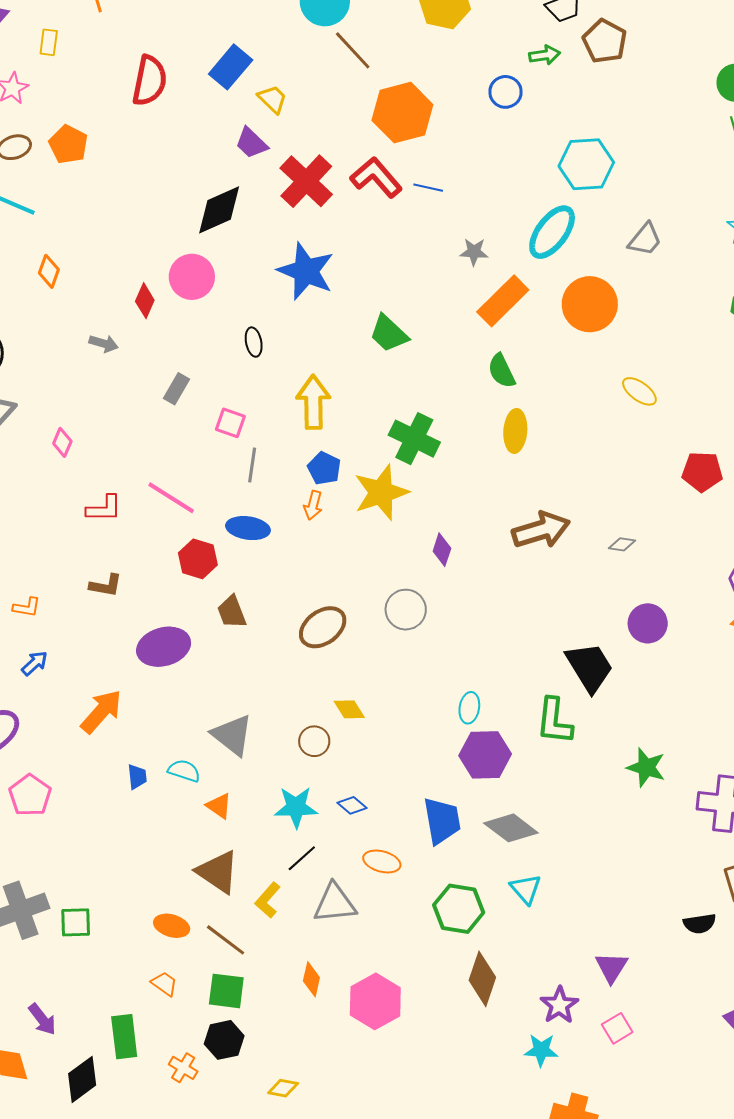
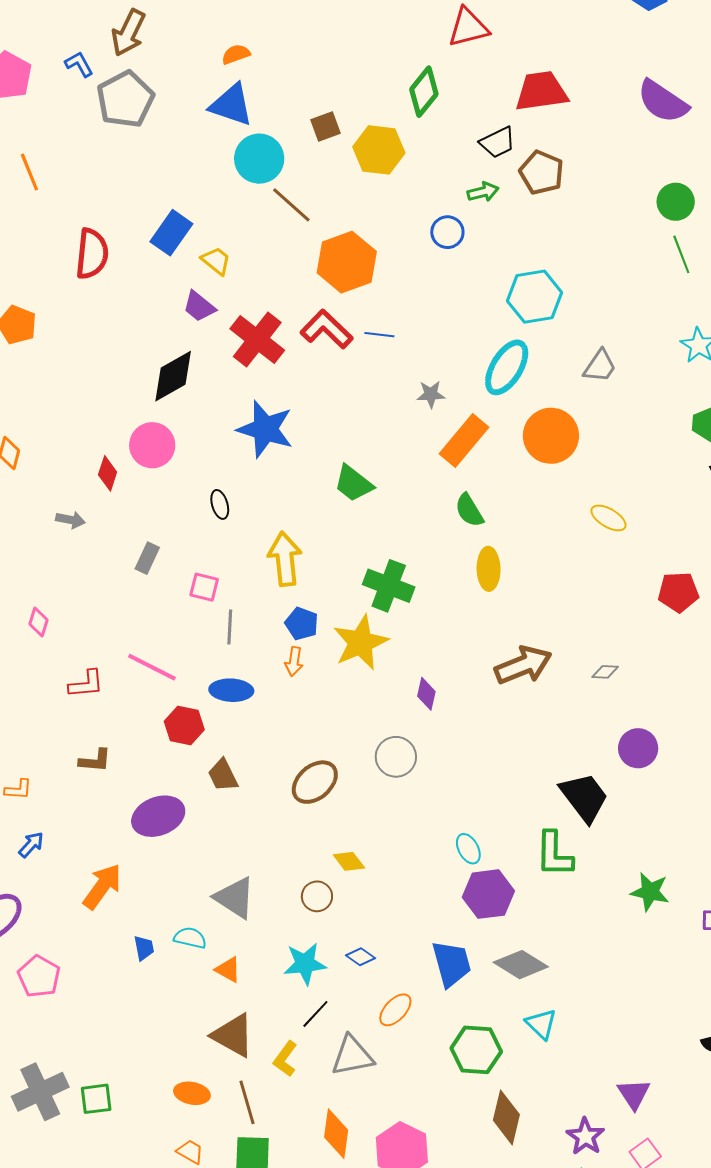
cyan ellipse: (469, 708) -> (468, 849), turned -32
orange ellipse: (382, 861) -> (395, 1010), turned -57
brown line: (226, 940) -> (247, 1102), turned 42
orange diamond: (311, 979) -> (336, 1134), size x1.4

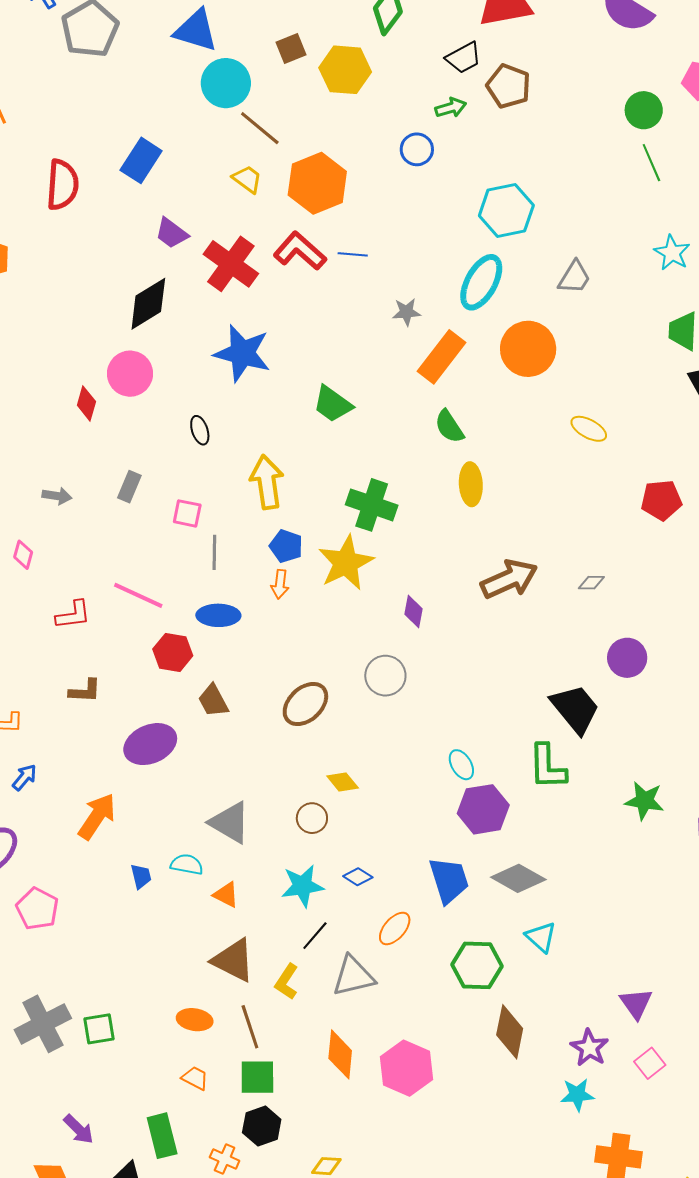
yellow trapezoid: (216, 261) -> (247, 179), moved
gray arrow: (71, 520) -> (57, 496), moved

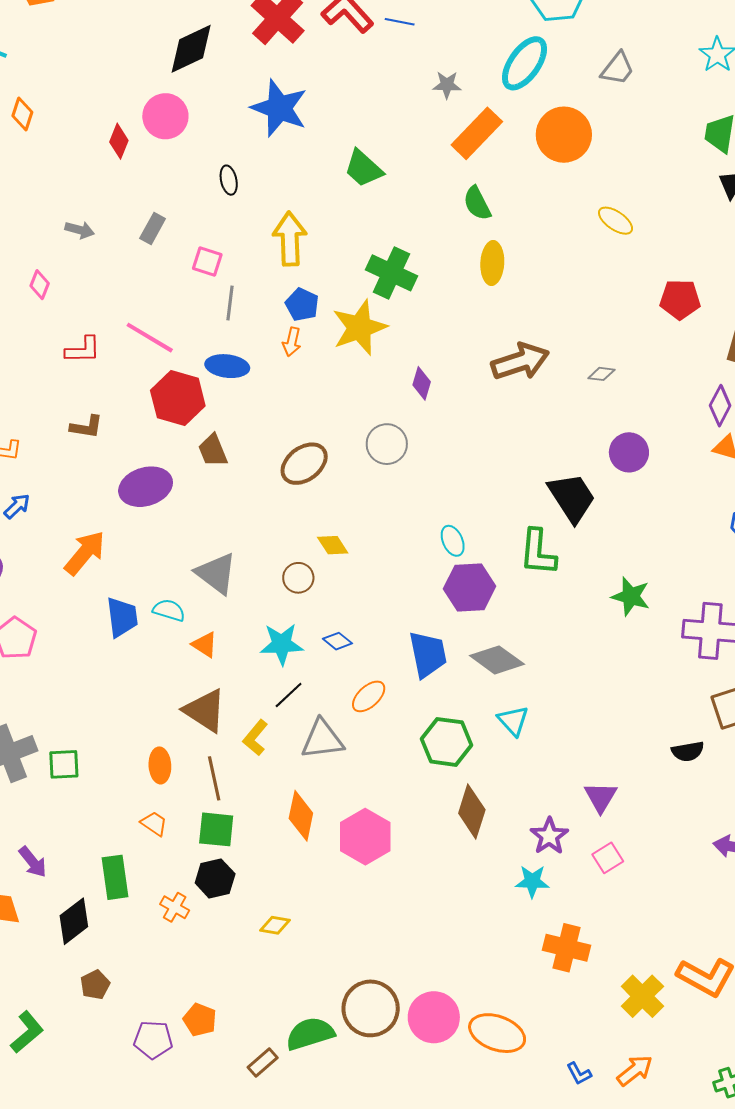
red hexagon: (173, 652) -> (178, 398), size x1.4
blue trapezoid: (141, 876) -> (122, 617), size x1.6
orange ellipse: (195, 1020) -> (160, 765), turned 72

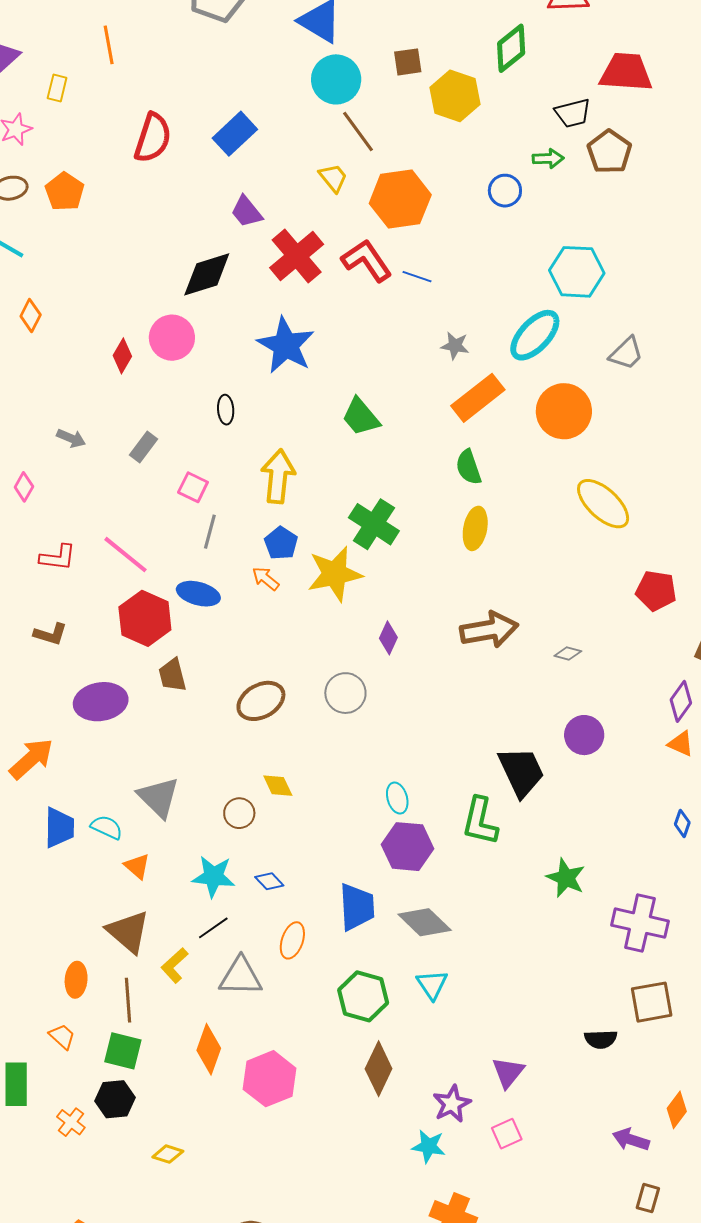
yellow ellipse: (616, 221) -> (603, 504), size x1.6
orange arrow: (292, 342) -> (266, 579), turned 108
orange ellipse: (369, 696) -> (292, 940), turned -36

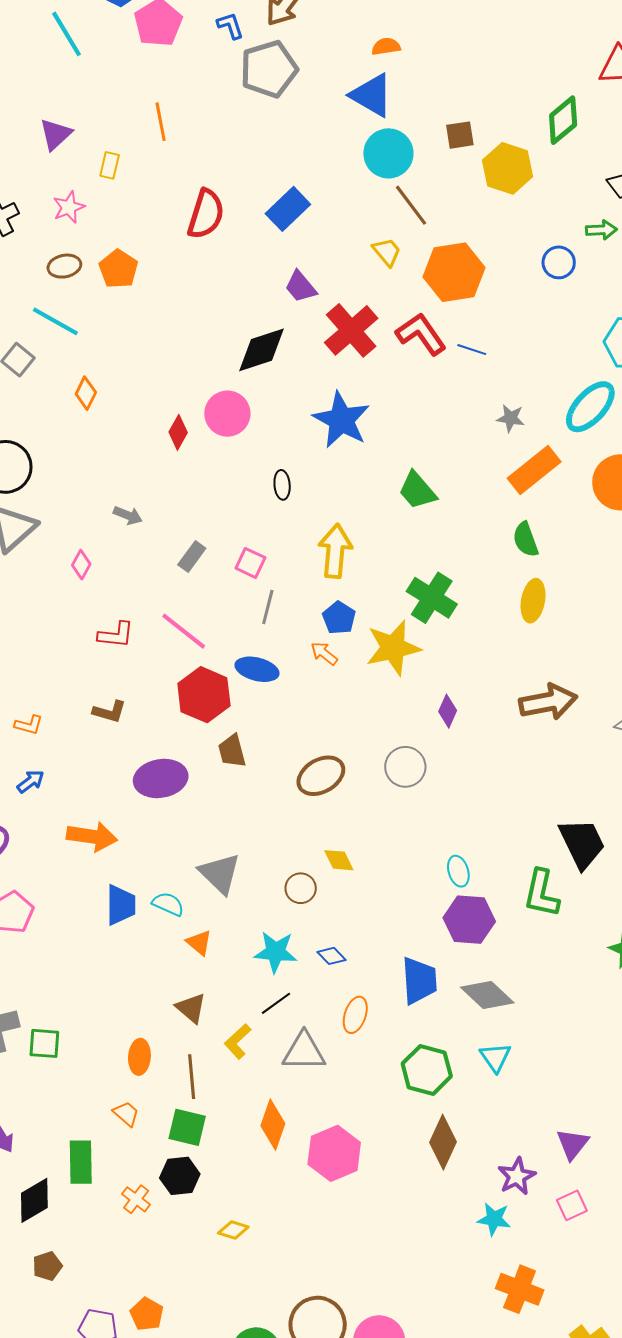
gray rectangle: (144, 447) -> (192, 557), moved
orange arrow: (31, 759) -> (92, 836), turned 51
brown triangle: (128, 932) -> (191, 1008), size x0.7

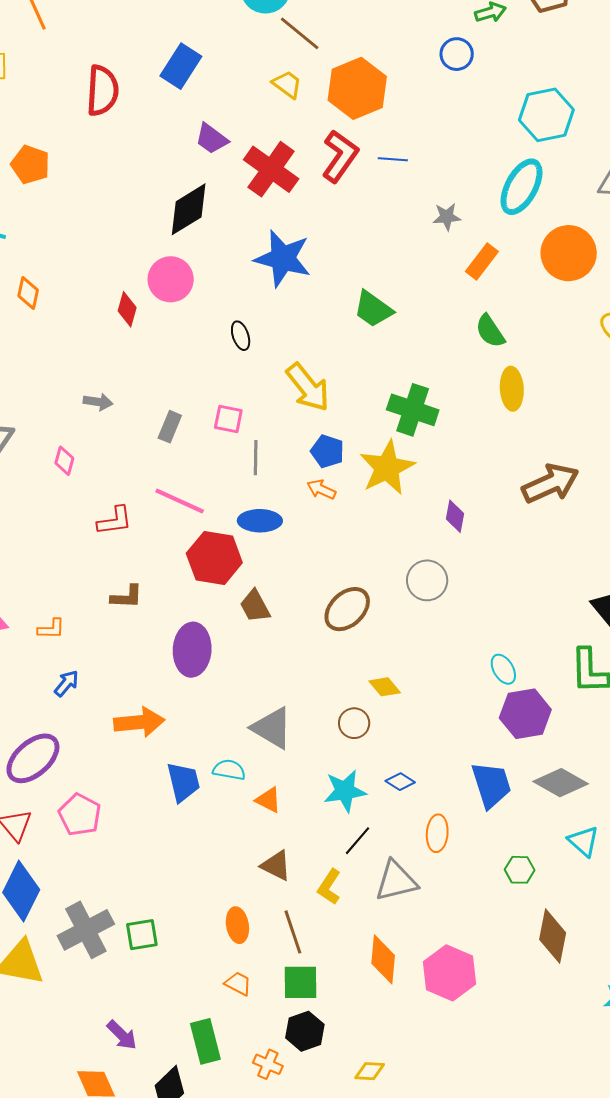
red L-shape: (421, 334) -> (340, 156), turned 84
orange rectangle: (534, 470) -> (482, 262), size x0.7
yellow arrow: (335, 551) -> (308, 387), turned 150
purple ellipse: (161, 778) -> (192, 650), turned -63
green hexagon: (427, 1070) -> (520, 870), size x0.6

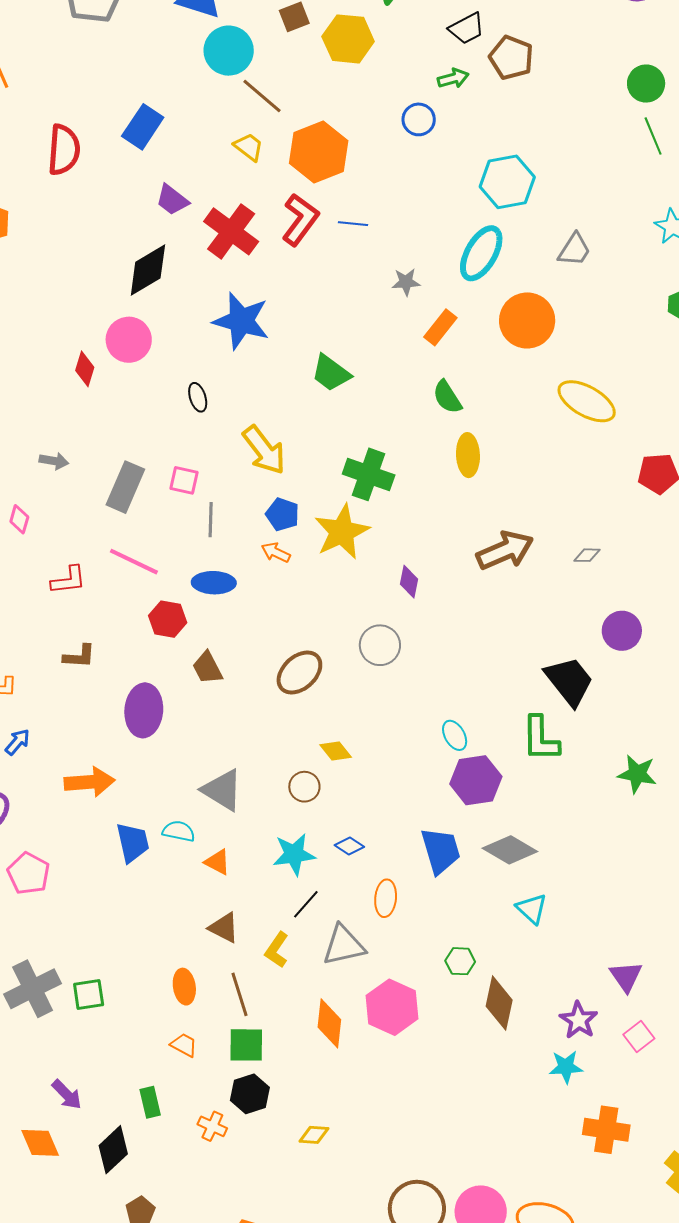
gray rectangle: (170, 427) -> (125, 487), size x1.6
red hexagon: (214, 558) -> (168, 619), size x0.7
green hexagon: (520, 870) -> (460, 961), moved
pink hexagon: (450, 973) -> (392, 1007), moved
green rectangle: (205, 1041) -> (150, 1102), size x0.7

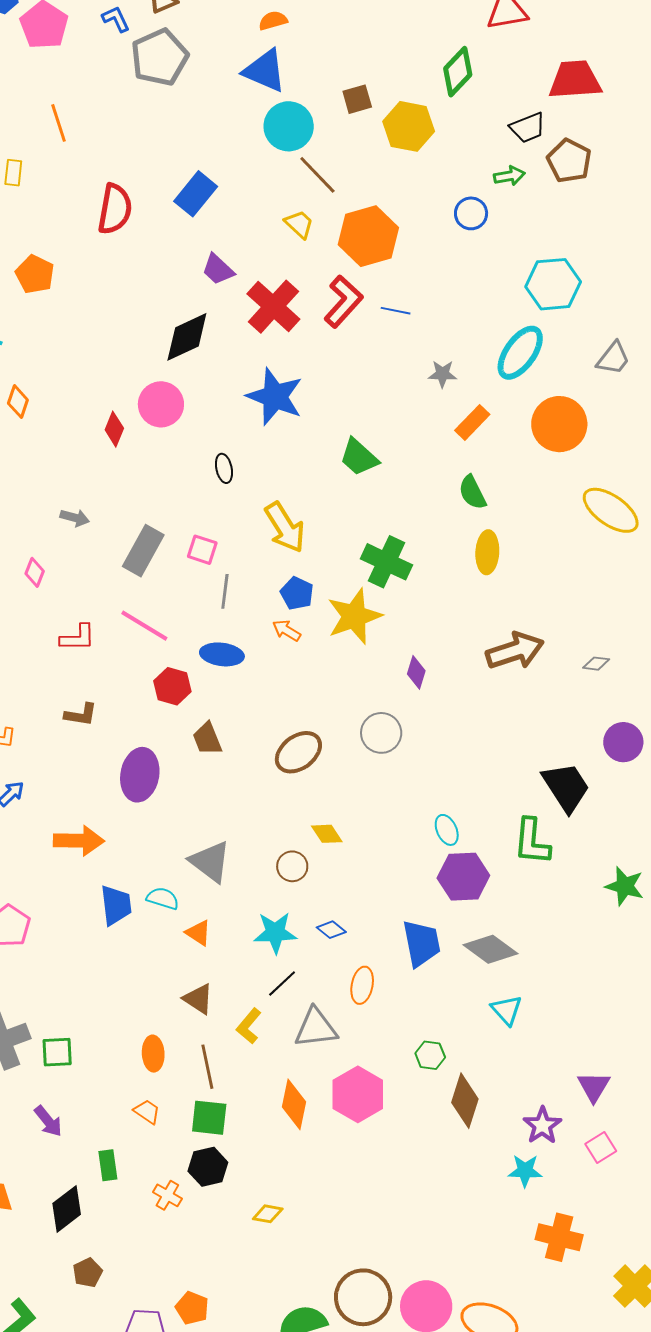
purple arrow: (67, 1095) -> (48, 1121), moved

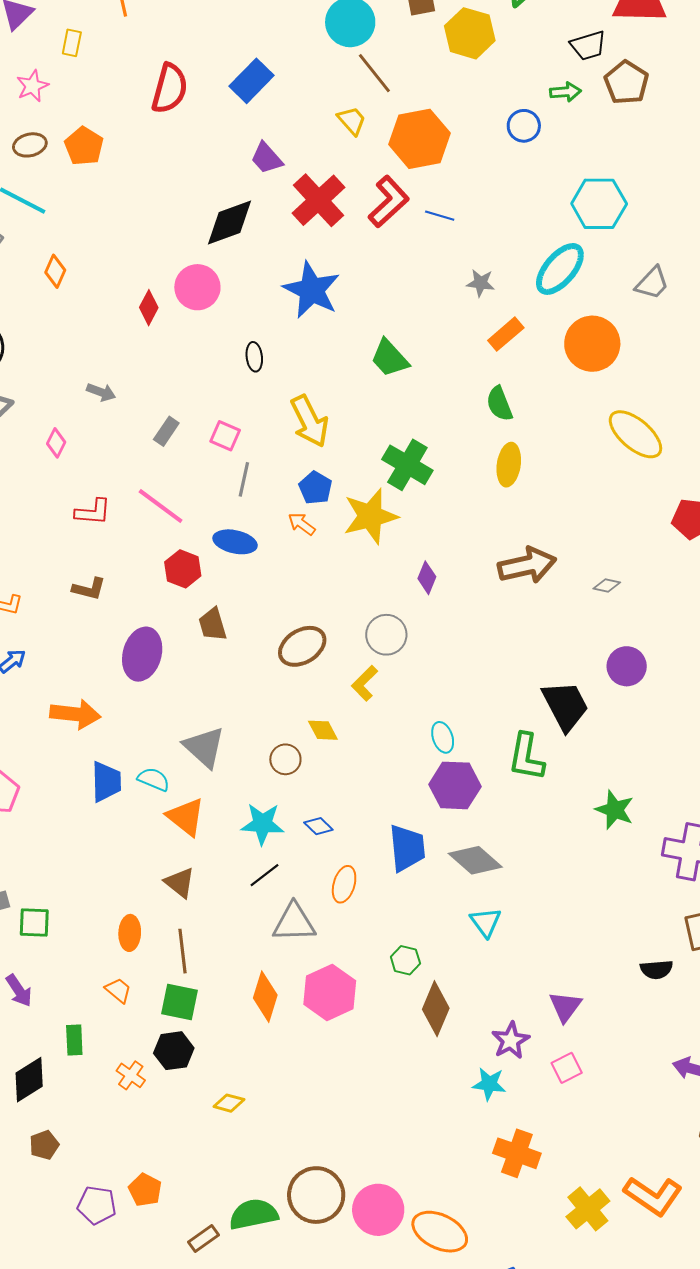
gray rectangle: (143, 551) -> (166, 431), size x0.6
orange triangle: (198, 933) -> (186, 817), size x1.5
yellow L-shape: (249, 1026) -> (365, 683), moved

